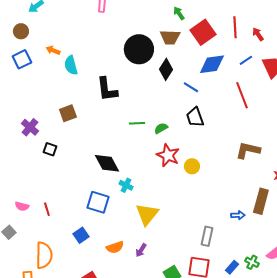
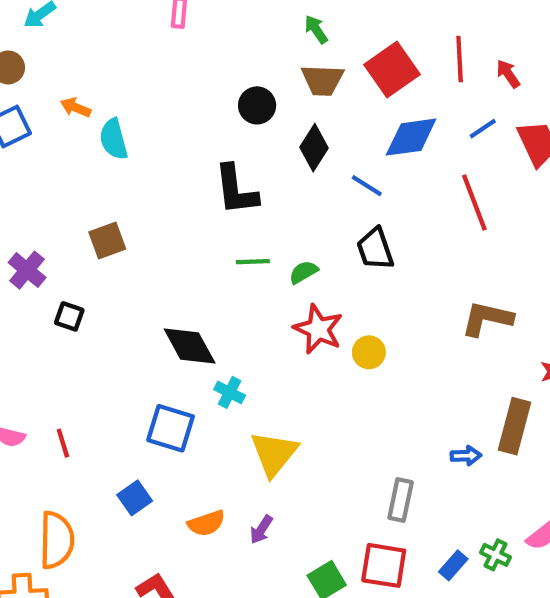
green arrow: (179, 13) -> (316, 29), moved
black circle: (139, 49) -> (257, 105), size x0.6
black L-shape: (107, 89) -> (236, 190), moved

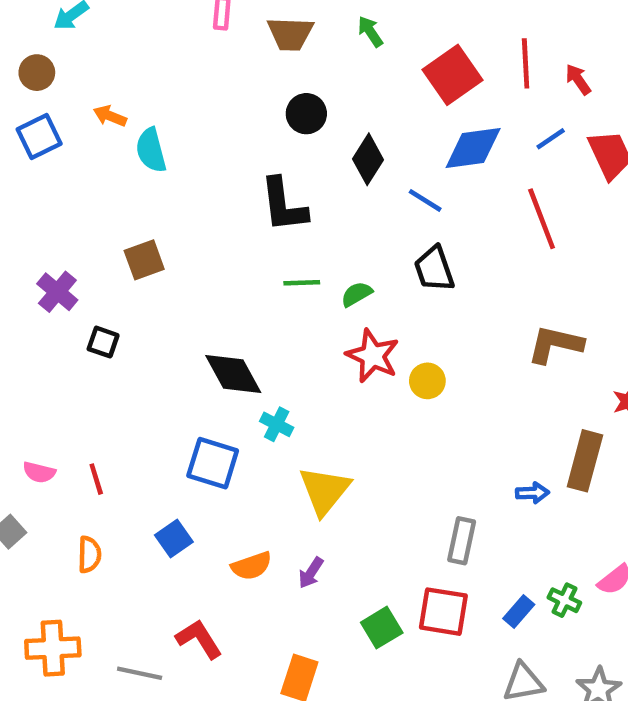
brown trapezoid: (322, 80) -> (290, 34), moved
orange semicircle: (57, 540) -> (89, 554), moved, size x0.6

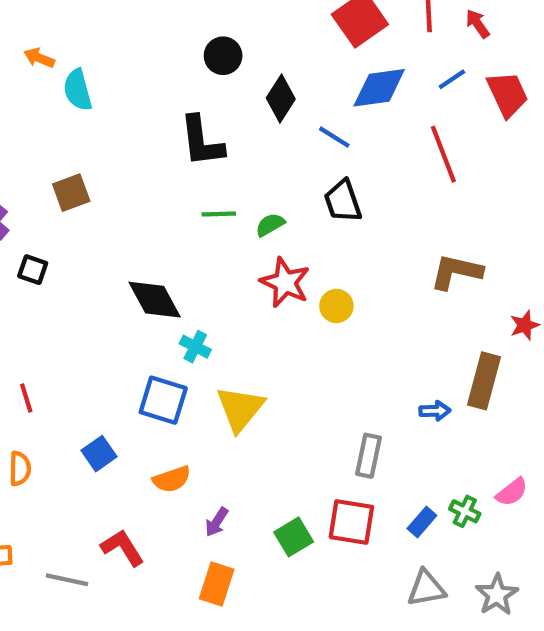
blue square: (213, 463) -> (163, 400), moved
purple arrow: (311, 573) -> (217, 522), moved

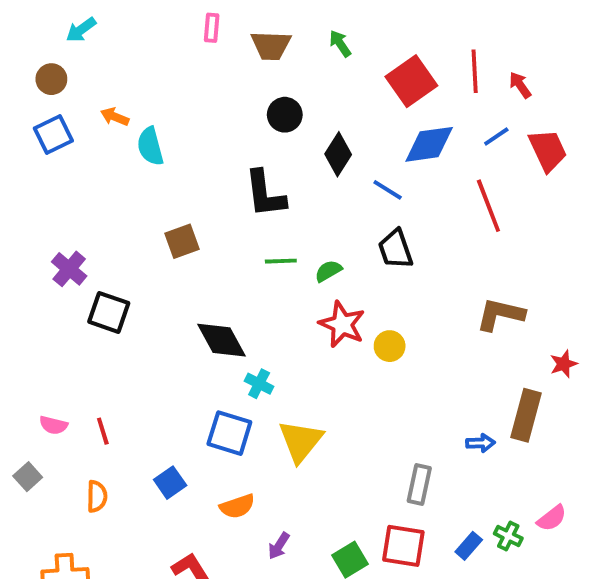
brown square: (71, 193) -> (182, 241), moved
black square: (33, 270) -> (109, 312), size x1.5

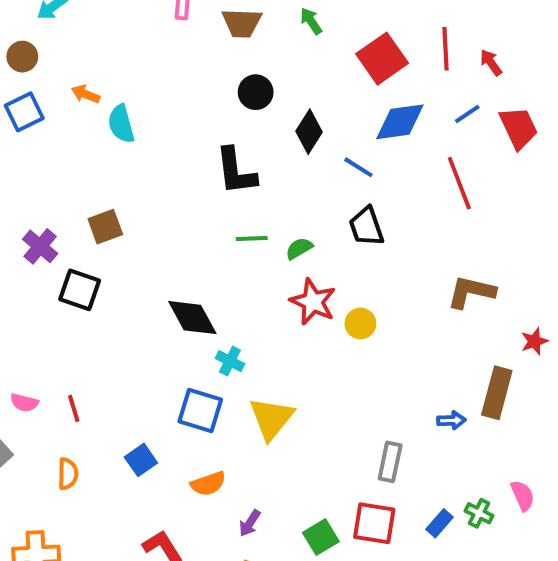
brown square: (182, 241) -> (105, 227), moved
pink semicircle: (552, 518) -> (523, 496), turned -76

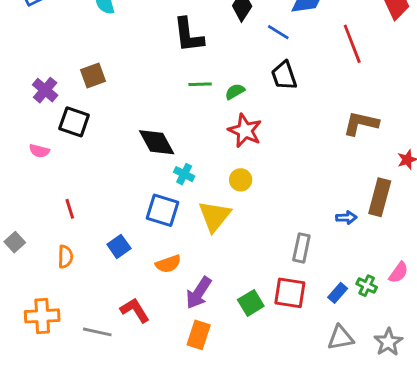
yellow circle: (360, 324) -> (241, 180), moved
pink semicircle: (24, 403) -> (39, 151), moved
pink semicircle: (523, 496) -> (398, 273), turned 60
purple arrow: (250, 523) -> (199, 293), size x1.6

